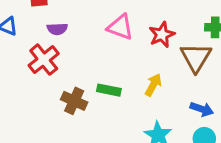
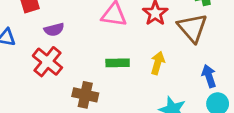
green rectangle: (109, 90) -> (118, 63), moved
blue arrow: (202, 109) -> (209, 76), turned -115

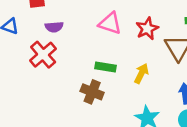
brown cross: (85, 95) -> (92, 92), moved

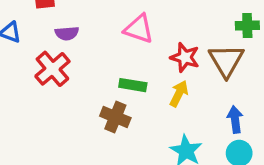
red star: (147, 29) -> (185, 57), moved, turned -30

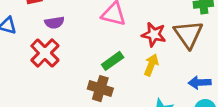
green rectangle: (133, 85) -> (113, 61), turned -40
blue arrow: (235, 120) -> (200, 83), turned -80

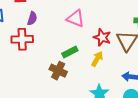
purple semicircle: (54, 23) -> (32, 18), turned -72
red cross: (45, 53) -> (22, 39), turned 35

